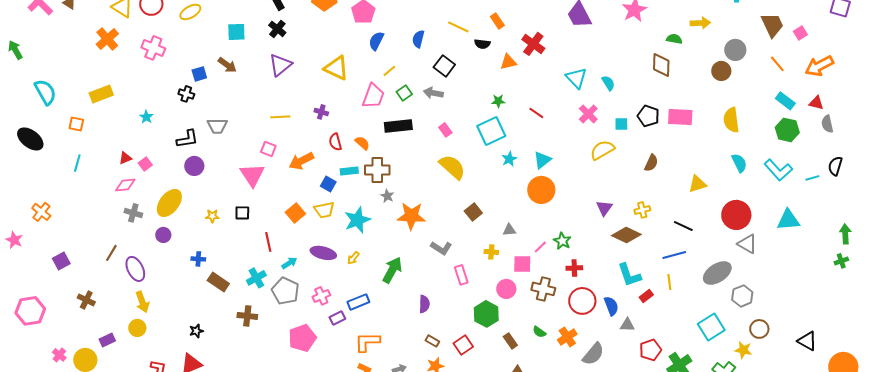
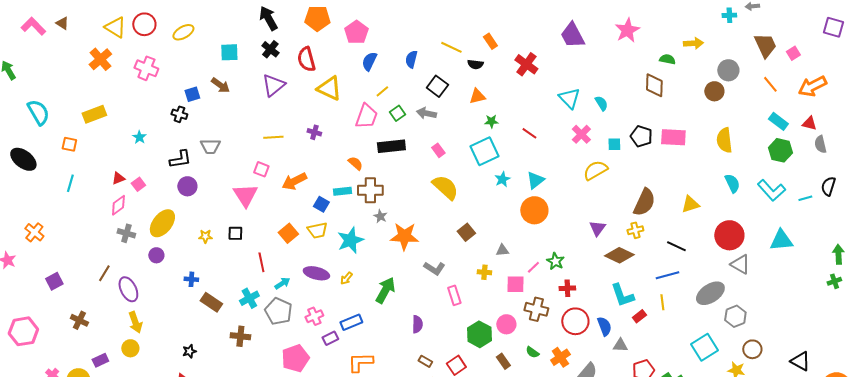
orange triangle: (508, 62) -> (477, 96), moved
red semicircle: (335, 142) -> (306, 59), moved, size x1.4
brown semicircle: (651, 163) -> (644, 202), moved, size x1.6
pink diamond: (125, 185) -> (118, 205), turned -30
pink circle: (506, 289) -> (506, 324), moved

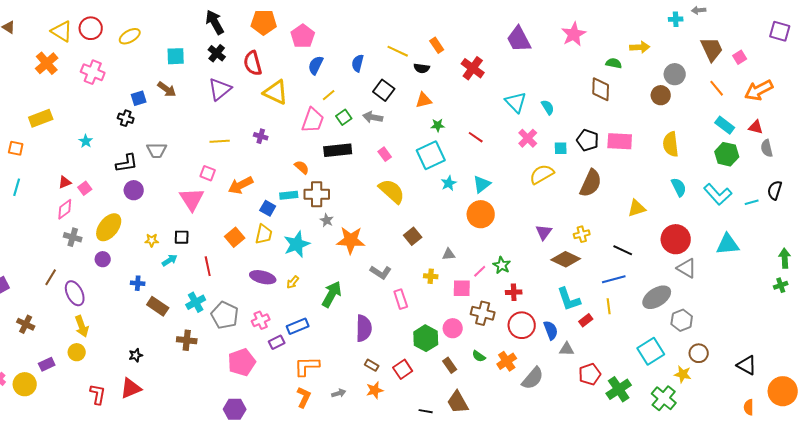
brown semicircle: (644, 202) -> (591, 183), moved
yellow trapezoid: (317, 230) -> (264, 234), turned -65
cyan arrow: (282, 283) -> (170, 260), moved
purple semicircle: (417, 324) -> (364, 328), size x1.5

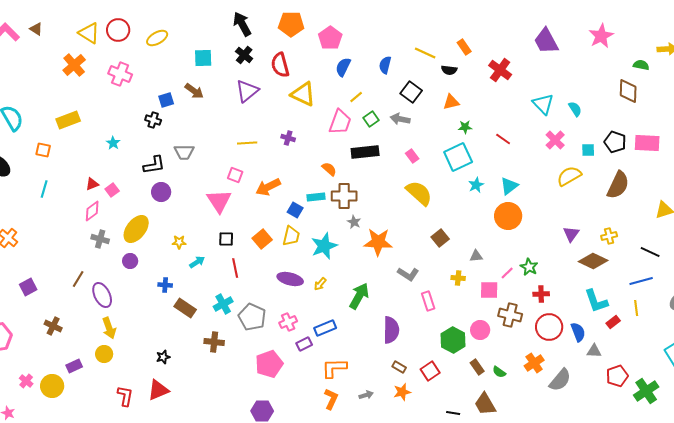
black square: (182, 237) -> (226, 239), moved
green semicircle: (479, 356) -> (499, 372), moved

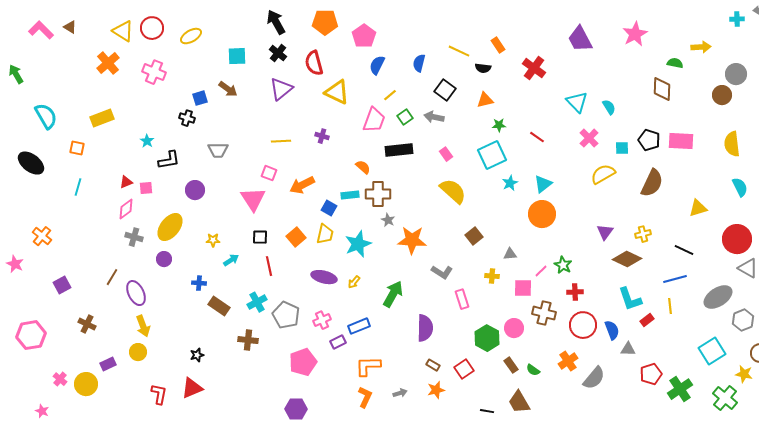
black L-shape: (154, 165) -> (169, 160), moved
pink square: (112, 190) -> (146, 188), turned 32

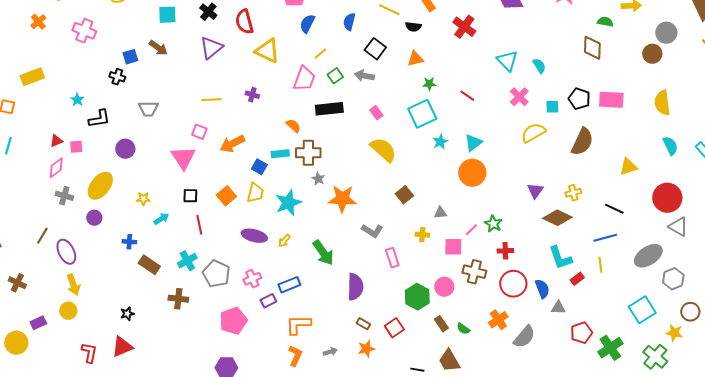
orange cross: (108, 63) -> (38, 22), size x0.7
green arrow: (393, 294) -> (323, 253), turned 116

